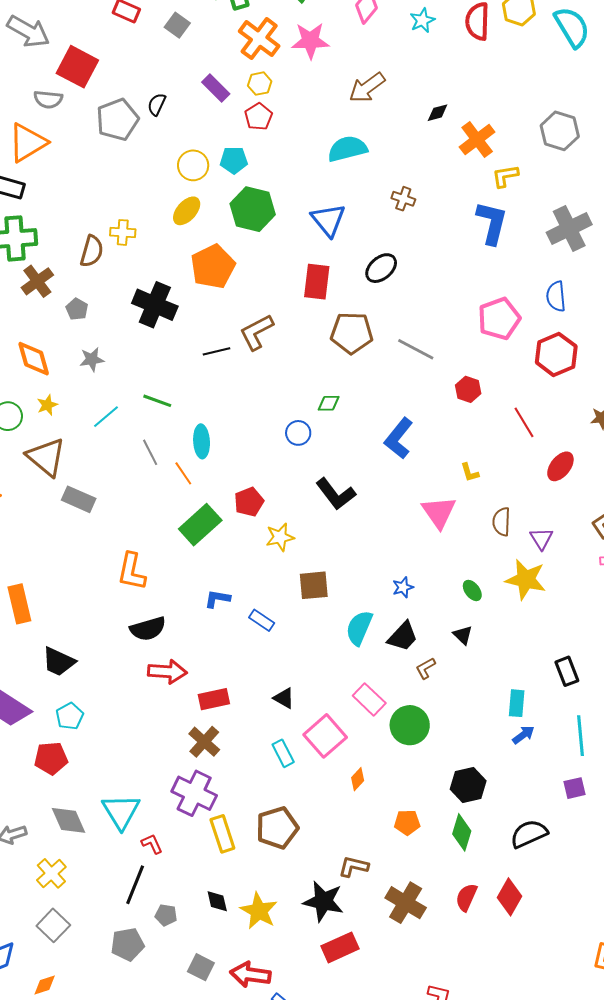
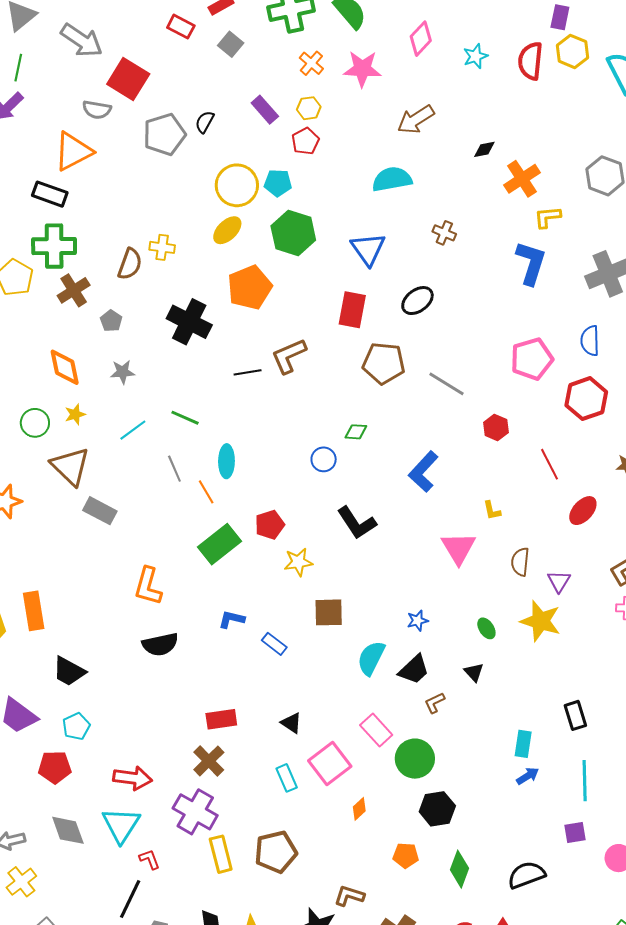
orange cross: (259, 39) -> (311, 63), size x0.6
yellow circle: (193, 165) -> (237, 185), size x1.4
red arrow: (167, 672) -> (133, 778), moved
black hexagon: (468, 785) -> (437, 809), moved
yellow cross: (51, 873) -> (21, 882), moved

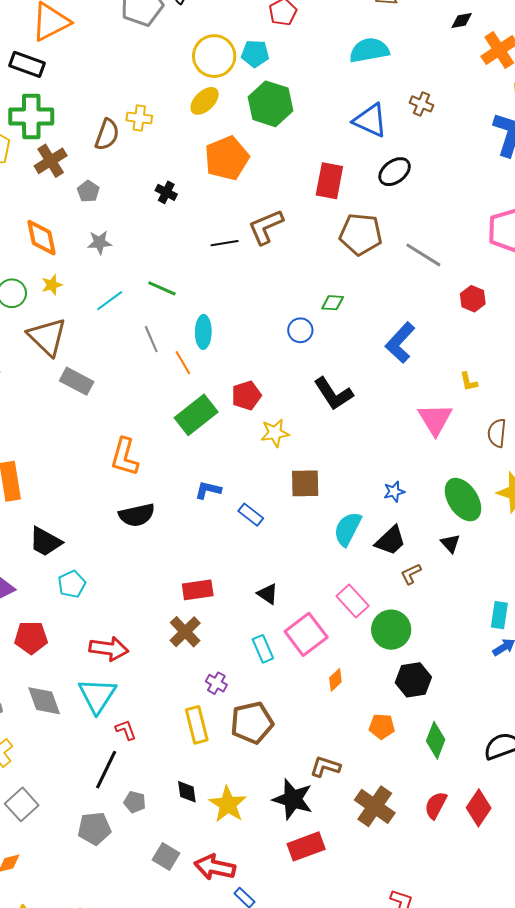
blue triangle: (368, 249) -> (370, 120), moved, turned -30
black cross: (189, 322) -> (166, 192), size x0.5
green ellipse: (486, 628) -> (463, 500), size x2.0
cyan pentagon: (76, 726) -> (72, 584), moved
purple cross: (195, 812) -> (216, 683), moved, size x0.5

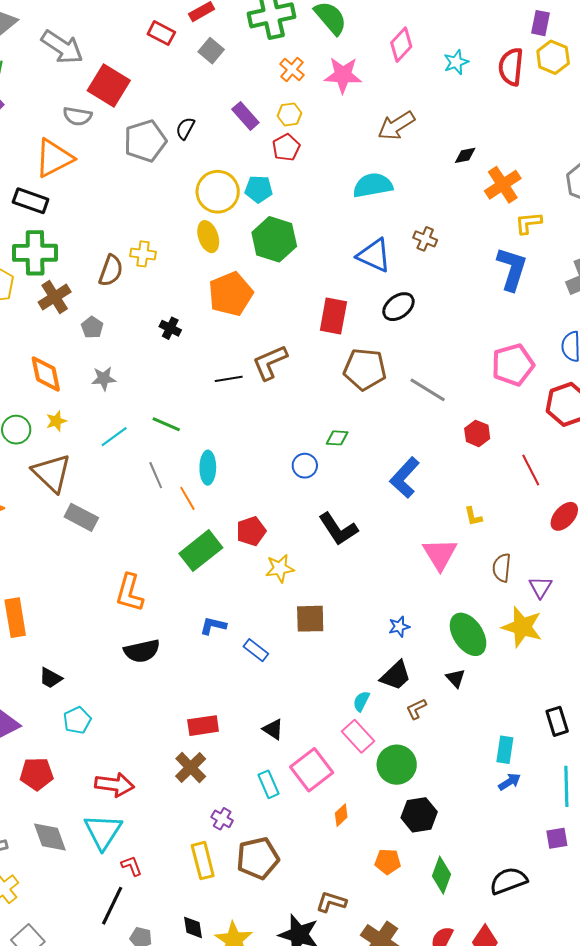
yellow ellipse: (205, 101) -> (208, 237), turned -64
cyan semicircle: (348, 529) -> (361, 701), moved, size x0.6
black trapezoid: (45, 542) -> (51, 678), size x0.7

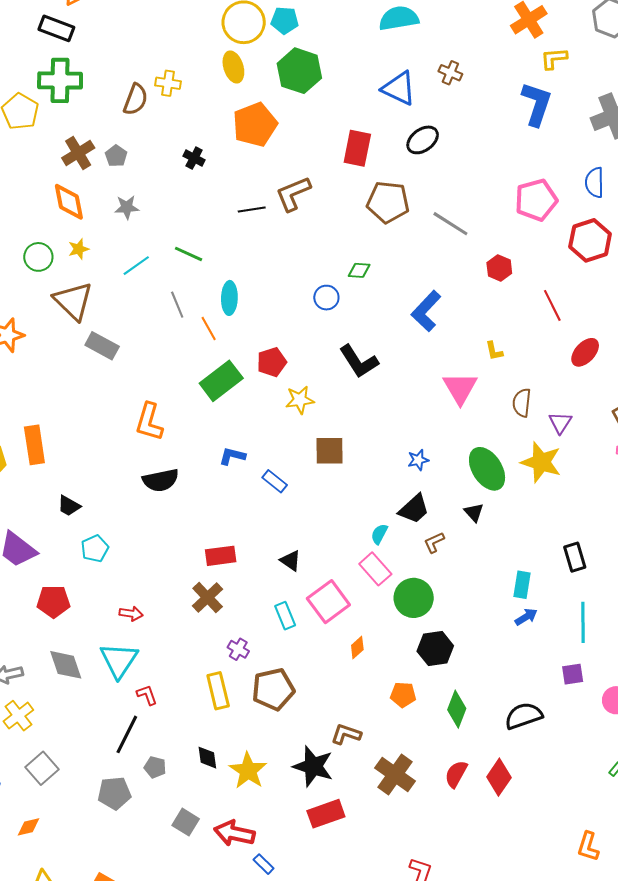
brown cross: (55, 297) -> (78, 153), moved
red arrow: (114, 785) -> (131, 614), size x0.6

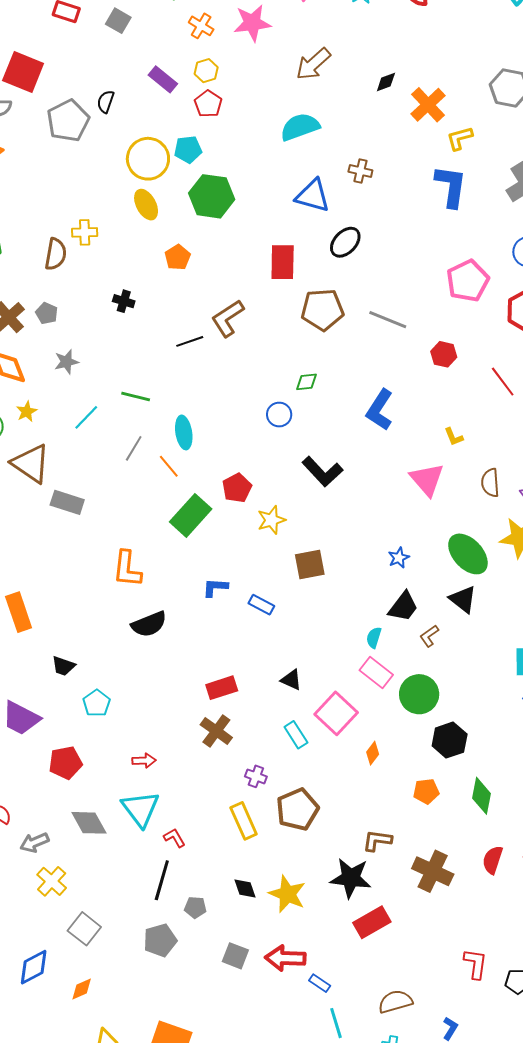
orange pentagon: (255, 125) -> (178, 257), size x0.6
gray line: (177, 305) -> (134, 448), turned 64
black triangle: (474, 512) -> (463, 599), size x1.4

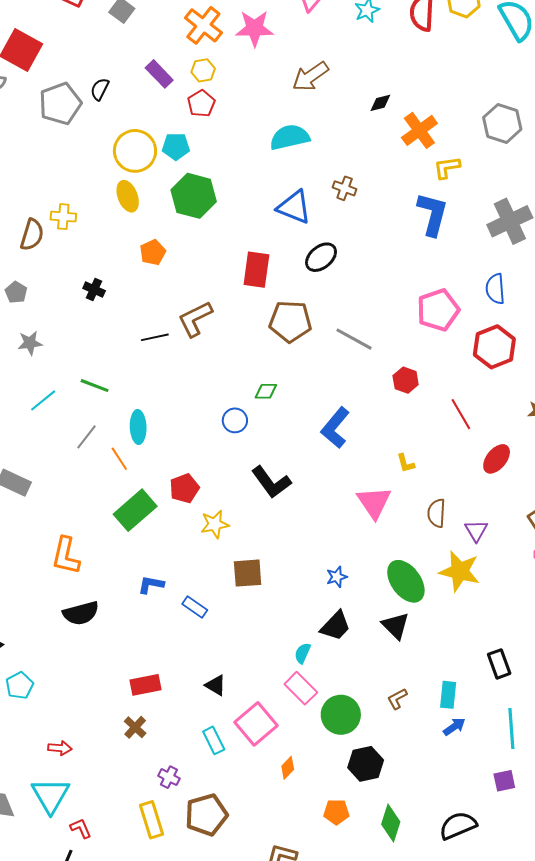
orange cross: (201, 26) -> (203, 25), size x1.5
brown L-shape: (429, 636) -> (397, 699), moved
brown cross: (216, 731) -> (135, 727), size x0.7

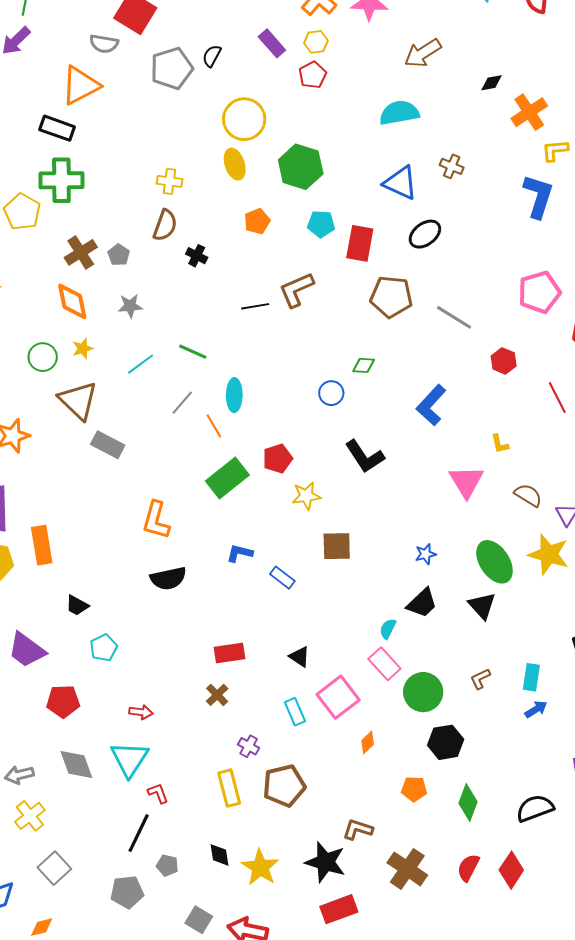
cyan pentagon: (176, 146) -> (321, 224), moved
brown semicircle: (32, 235) -> (165, 225), moved
brown semicircle: (436, 513) -> (528, 495), turned 116

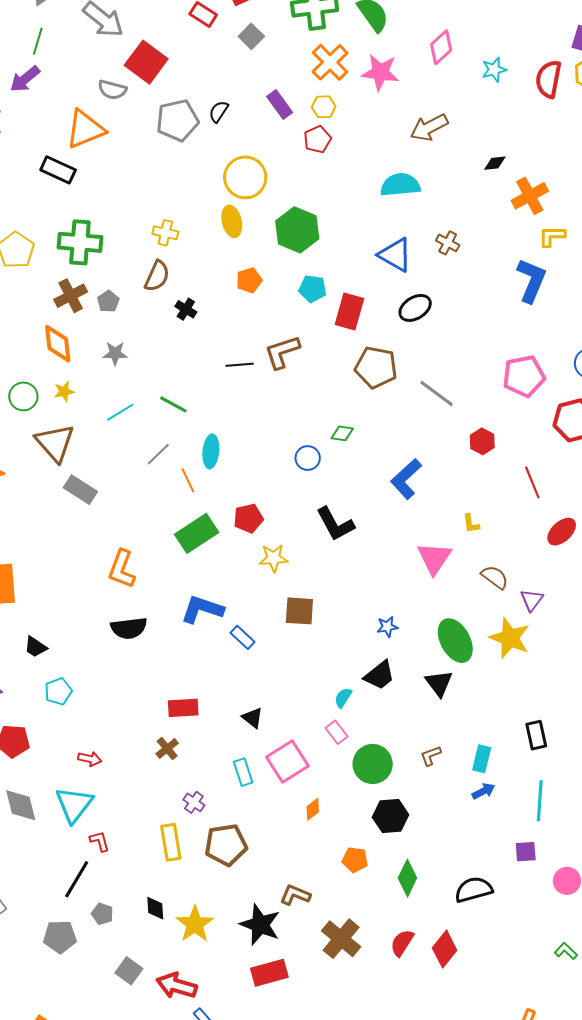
green cross: (61, 180) -> (80, 242), moved
blue L-shape: (240, 553) -> (202, 609), size x1.6
pink rectangle: (384, 664) -> (337, 732), size x0.7

